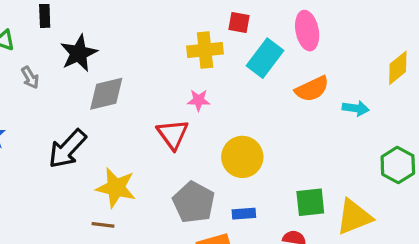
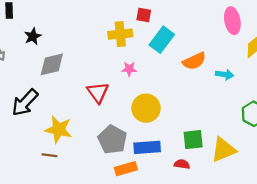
pink ellipse: (307, 31) -> (232, 21), moved
black star: (79, 53) -> (33, 36), size x0.7
pink star: (199, 100) -> (129, 69), moved
blue rectangle: (244, 214) -> (147, 147), size x1.6

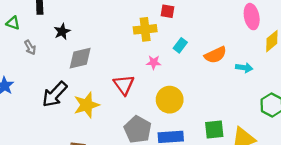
cyan rectangle: (162, 40) -> (180, 45), moved, size x0.6
yellow star: (59, 129) -> (87, 105), moved, turned -30

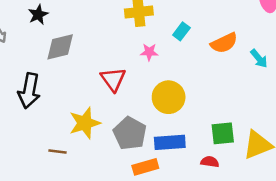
cyan arrow: (244, 68) -> (259, 58), turned 42
black arrow: (55, 94) -> (29, 91), turned -32
yellow star: (87, 105) -> (85, 123), moved

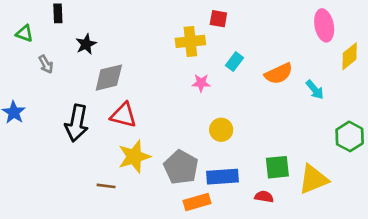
red triangle: (113, 79) -> (123, 115), moved, turned -40
yellow circle: (169, 97) -> (221, 130), size x0.7

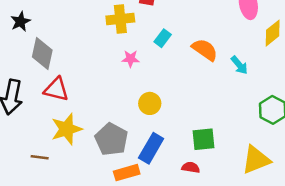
orange semicircle: (279, 74) -> (205, 50), turned -120
gray diamond: (109, 78) -> (42, 54), turned -64
blue rectangle: (222, 177) -> (151, 148), turned -56
yellow triangle: (313, 179) -> (256, 160), moved

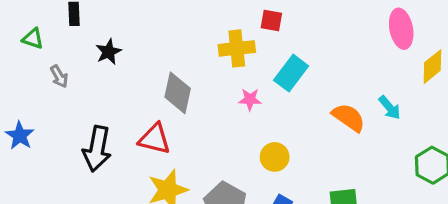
cyan rectangle: (163, 38) -> (291, 73), size x1.5
orange semicircle: (205, 50) -> (349, 117), moved
gray diamond: (42, 54) -> (178, 93), moved

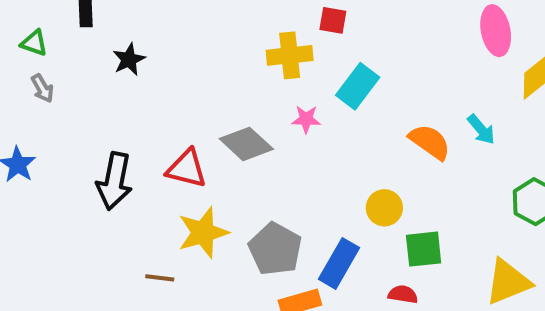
gray arrow: (59, 76) -> (42, 88), moved
gray diamond: (178, 93) -> (246, 144), moved, turned -60
yellow circle: (275, 157) -> (384, 208), moved

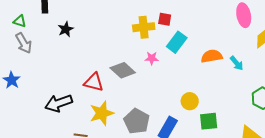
red square: (333, 20) -> (165, 19), moved
gray arrow: (42, 88) -> (24, 43), size x1.5
orange semicircle: (430, 142) -> (212, 56), moved, turned -45
black arrow: (114, 181) -> (59, 103), moved, turned 60

